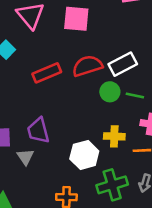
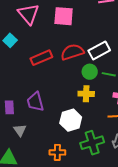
yellow cross: (114, 136) -> (86, 94), moved
gray triangle: (25, 157) -> (20, 130), moved

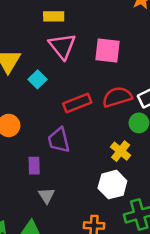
yellow cross: (86, 94) -> (121, 151), moved, turned 35
purple trapezoid: (35, 102) -> (59, 140), moved

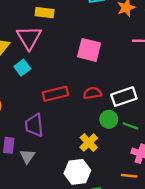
pink triangle: (62, 46) -> (29, 38), moved
red semicircle: (117, 97) -> (92, 93), size x0.7
gray triangle: (47, 195) -> (27, 156), moved

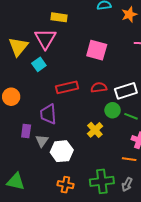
white hexagon: (77, 172) -> (62, 151), moved

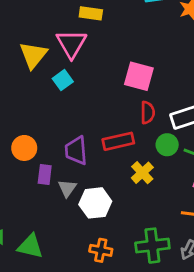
pink square: (97, 50) -> (139, 76), moved
red rectangle: (67, 87) -> (118, 141), moved
red semicircle: (99, 87) -> (148, 113), turned 98
orange circle: (11, 97) -> (24, 148), moved

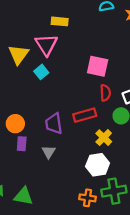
purple rectangle: (45, 175) -> (22, 144), moved
white hexagon: (95, 203) -> (98, 165), moved
orange cross: (101, 250) -> (88, 198), moved

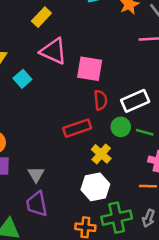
yellow rectangle: (60, 21) -> (41, 17), turned -49
pink triangle: (46, 45) -> (54, 51), moved, turned -30
purple trapezoid: (54, 124) -> (37, 204), moved

